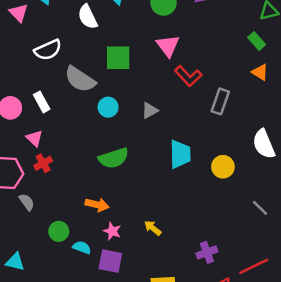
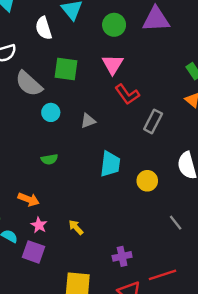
green semicircle: (114, 158) -> (49, 159), size x0.6

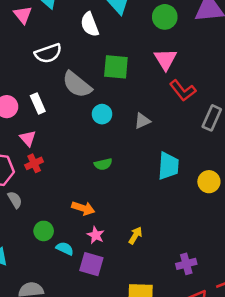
yellow arrow: (76, 227) -> (135, 235), turned 77

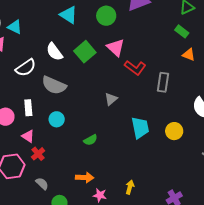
white semicircle: (90, 24) -> (54, 52), moved
green square: (116, 67) -> (85, 52), moved, turned -30
white rectangle: (38, 103) -> (28, 108), turned 35
cyan circle: (102, 114) -> (57, 119), moved
gray semicircle: (15, 200) -> (42, 184), moved

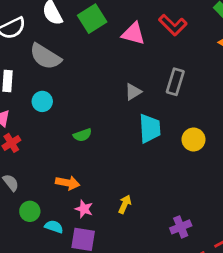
pink triangle: (116, 48) -> (133, 34), moved, turned -36
red L-shape: (135, 68) -> (173, 25), moved
gray rectangle: (163, 82) -> (175, 82), moved
gray triangle: (111, 99) -> (133, 92), moved

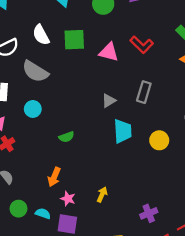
green square: (92, 19) -> (74, 40), turned 30
orange arrow: (68, 183) -> (54, 177), turned 102
green circle: (30, 211) -> (18, 209), moved

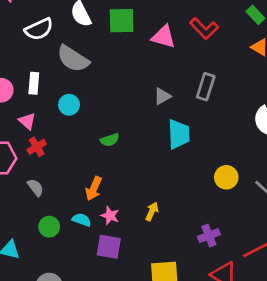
yellow circle: (159, 140) -> (226, 177), moved
cyan semicircle: (43, 214) -> (82, 220), moved

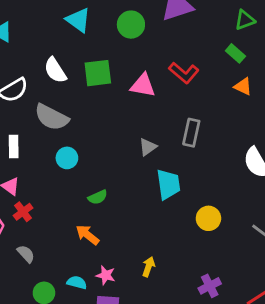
cyan circle: (69, 105) -> (67, 158), moved
yellow circle: (226, 177) -> (208, 218), moved
orange arrow: (94, 189) -> (87, 235), moved, turned 110

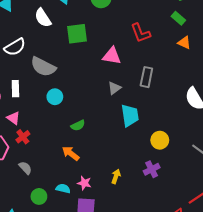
white semicircle: (55, 70) -> (43, 18), moved
red L-shape: (184, 73) -> (140, 33), turned 30
pink triangle: (143, 85) -> (112, 56), moved
purple cross: (210, 286) -> (152, 169), moved

